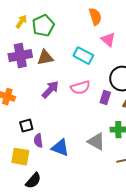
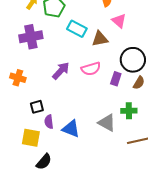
cyan rectangle: (83, 56) -> (77, 29), moved
brown triangle: (45, 58) -> (100, 39), moved

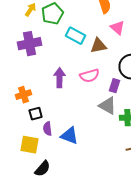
purple arrow: (61, 71) -> (60, 78), turned -42
orange cross: (18, 78) -> (24, 95), moved, turned -35
gray triangle: (107, 123) -> (108, 106), moved

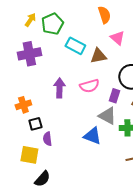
blue triangle: (70, 136) -> (92, 136), moved

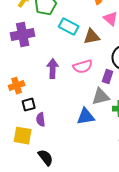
gray triangle: (107, 116) -> (101, 97), turned -42
blue triangle: (92, 136) -> (86, 117), turned -30
black semicircle: (42, 179) -> (46, 158), moved, turned -78

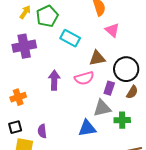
brown triangle: (92, 37) -> (97, 58), moved
black square: (29, 105) -> (15, 127), moved

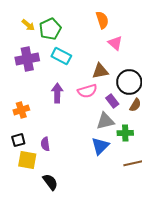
yellow arrow: (25, 12) -> (28, 25), turned 96
cyan rectangle: (70, 38) -> (61, 56), moved
purple rectangle: (109, 88) -> (112, 101), turned -56
blue triangle: (87, 128) -> (100, 146), moved, turned -36

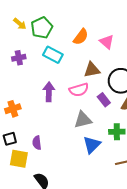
orange semicircle: (102, 20) -> (81, 37), moved, turned 54
purple cross: (27, 59) -> (19, 58), size x0.6
gray triangle: (105, 121) -> (83, 120), moved

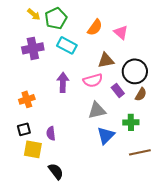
purple cross: (19, 58) -> (33, 48), size x1.5

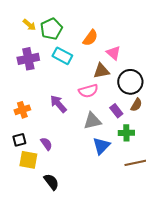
pink triangle: (121, 32) -> (113, 53), moved
purple arrow: (63, 82) -> (58, 104), moved, turned -42
purple rectangle: (118, 90) -> (116, 111), moved
purple semicircle: (51, 133) -> (46, 144), turned 152

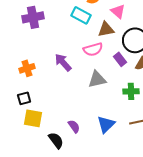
cyan rectangle: (62, 56) -> (81, 15), moved
purple rectangle: (116, 111) -> (120, 59), moved
purple semicircle: (46, 144) -> (74, 126), moved
blue triangle: (101, 146) -> (106, 124), moved

